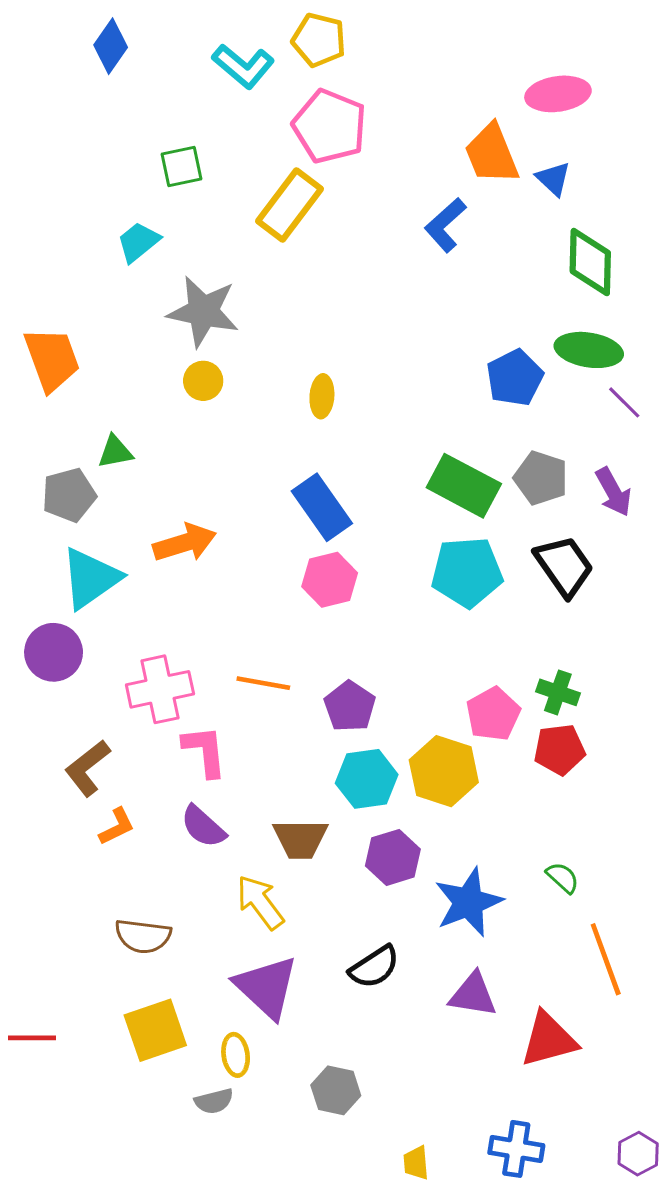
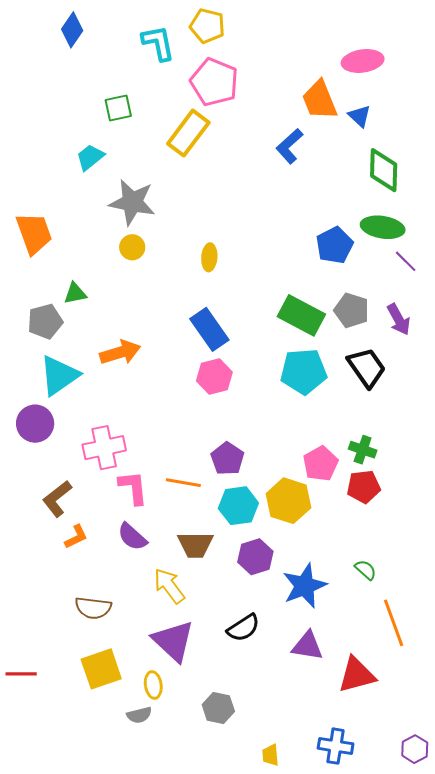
cyan L-shape: (243, 66) -> (158, 43), turned -141
orange line: (263, 683) -> (183, 483), moved

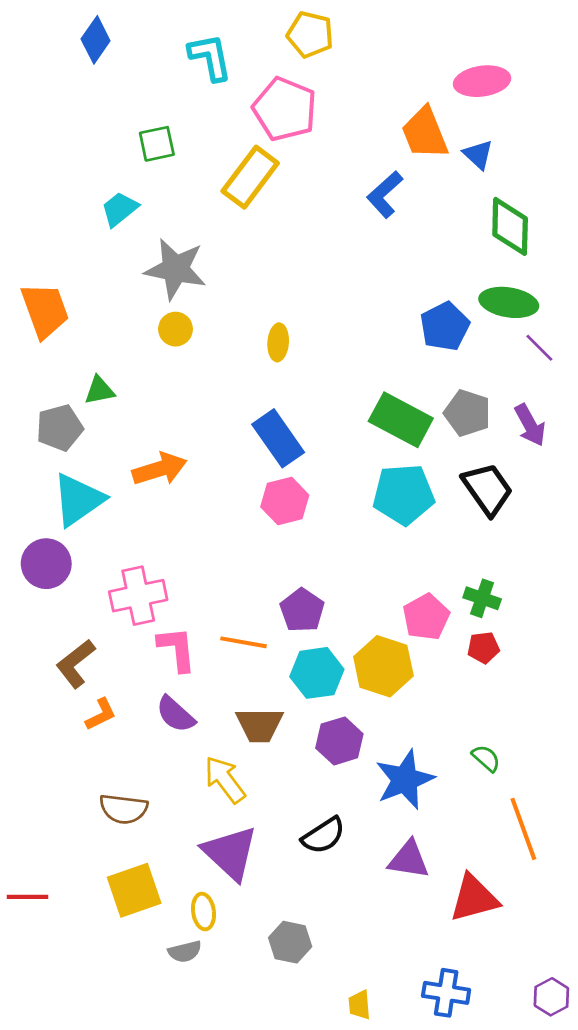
yellow pentagon: (207, 26) -> (310, 34), moved
red pentagon: (364, 487) -> (483, 648), size x0.7

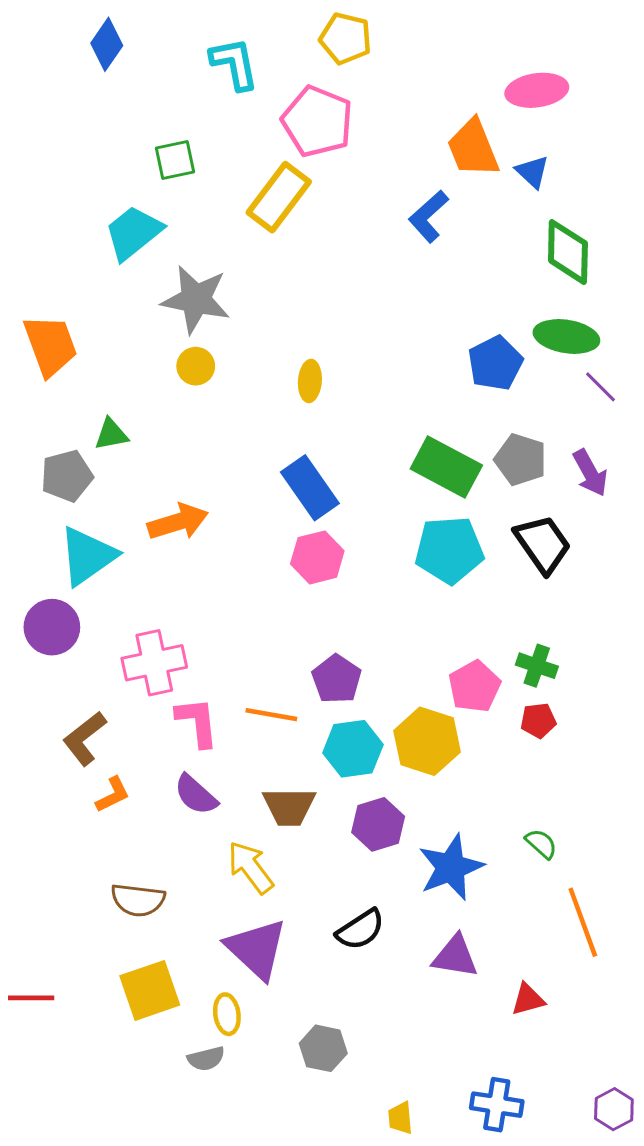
cyan trapezoid: (120, 209) -> (133, 233), size x1.4
red triangle: (474, 898) -> (528, 999), size x0.6

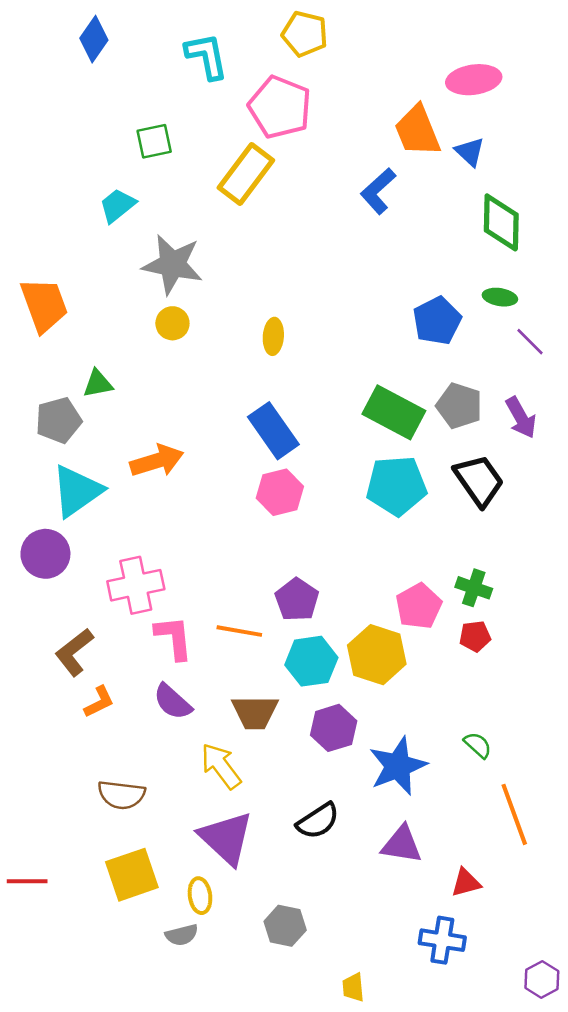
cyan trapezoid: (133, 233) -> (117, 205), size x0.7
green ellipse: (566, 336) -> (500, 297), size x0.6
blue cross: (497, 1105) -> (442, 940), moved

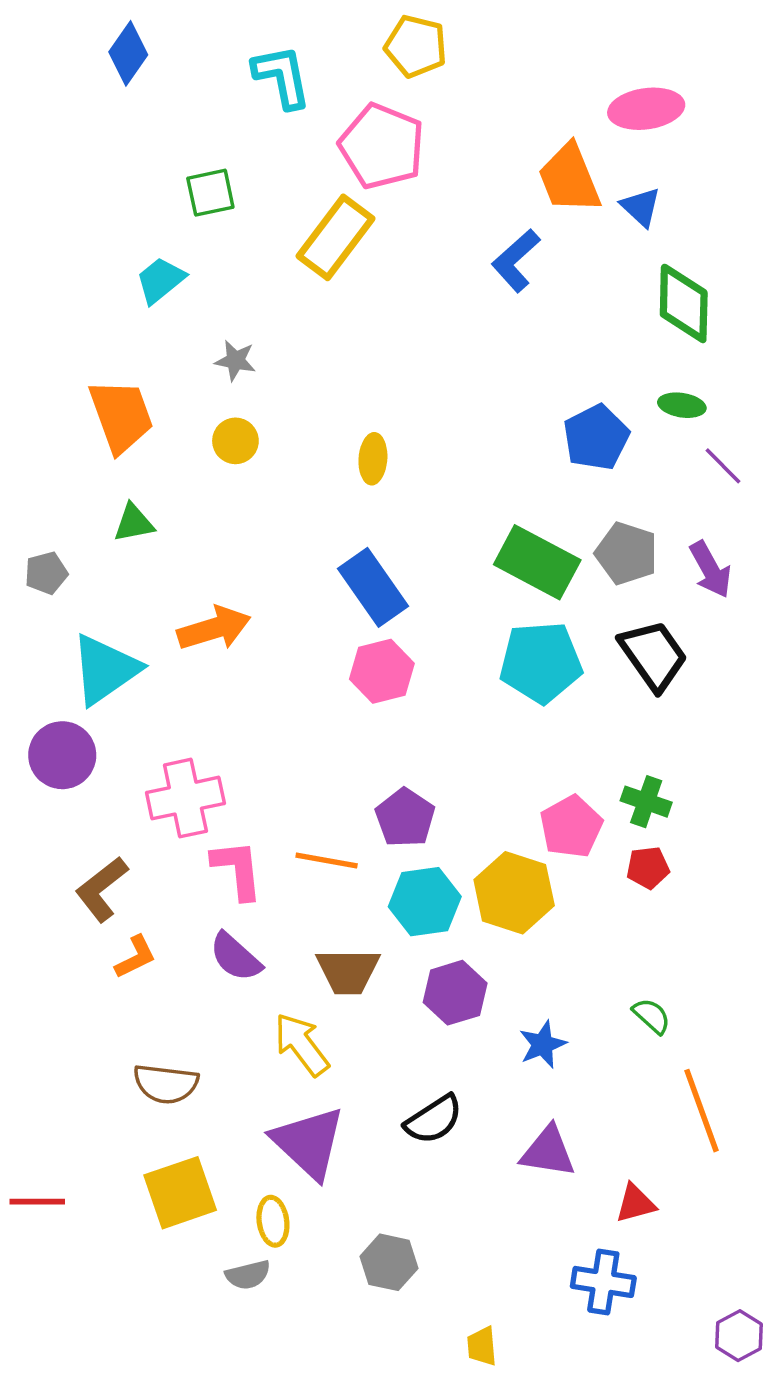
gray star: (172, 264) -> (235, 361), size x0.5
orange trapezoid: (44, 305) -> (121, 416), moved
gray pentagon: (59, 420) -> (46, 573), moved, size x0.7
blue star: (398, 766) -> (543, 1044), size x0.6

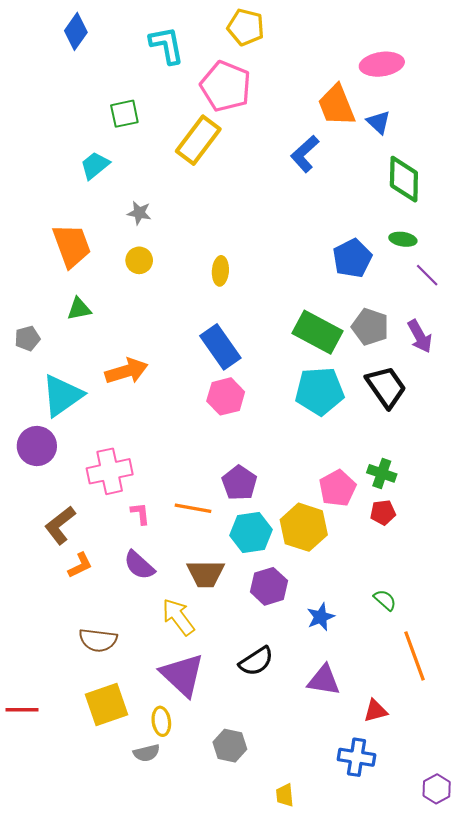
pink L-shape: (237, 869) -> (140, 514), size x0.6

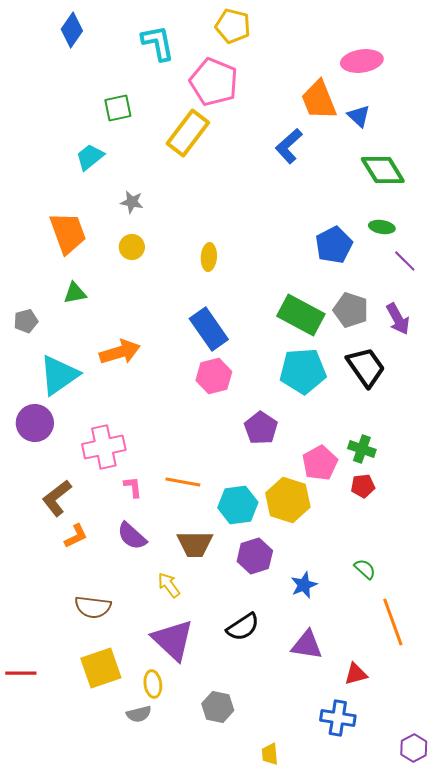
green diamond: (404, 179) -> (383, 170), turned -33
purple pentagon: (239, 483) -> (261, 428), moved
yellow arrow: (178, 617) -> (169, 585), size x0.7

